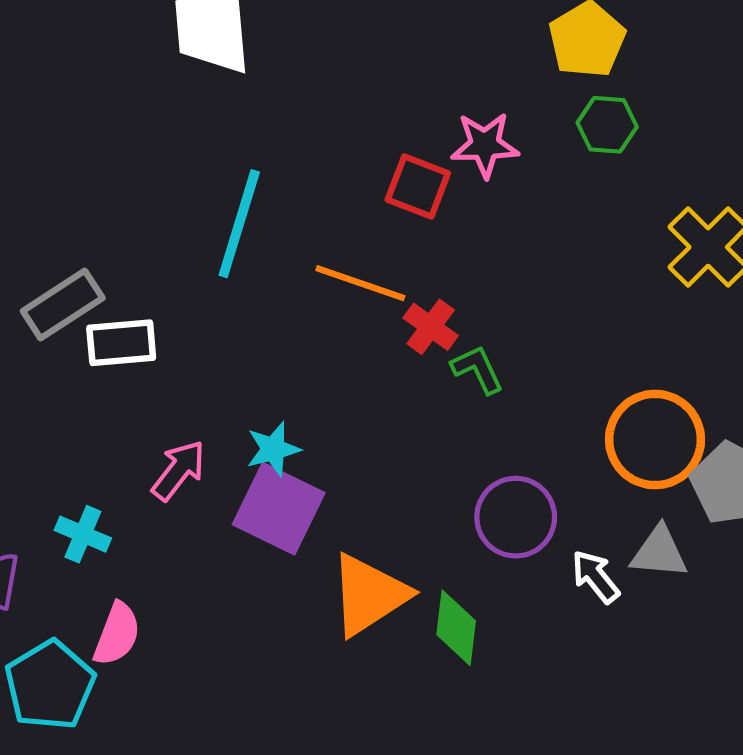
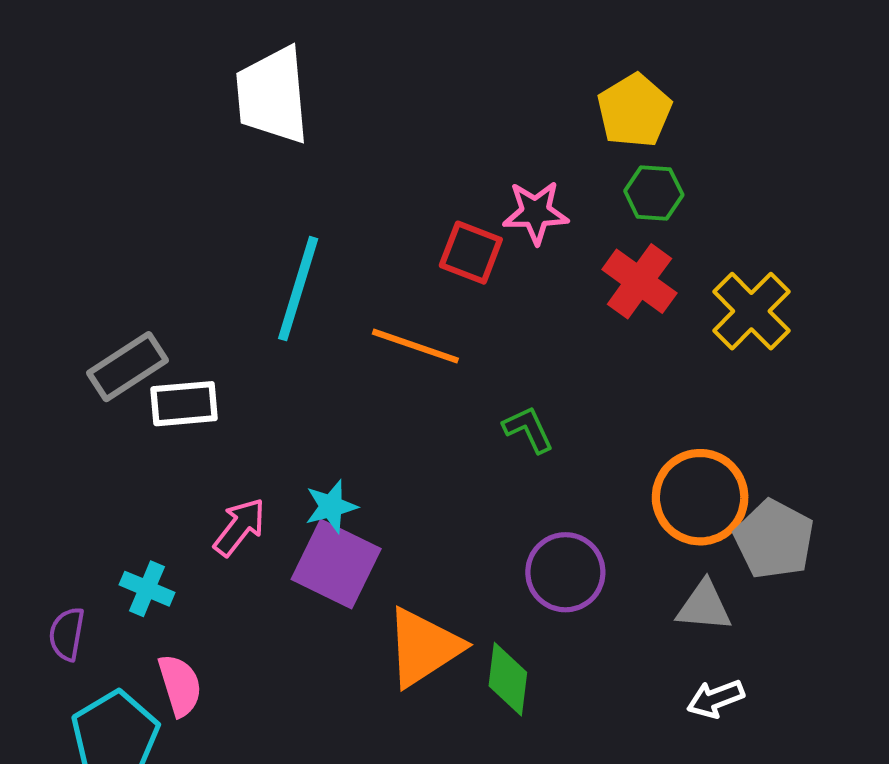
red cross: (431, 327) -> (639, 281), moved, size x1.4
white arrow: (595, 577) -> (715, 699), moved, turned -72
pink semicircle: (117, 634) -> (180, 685), turned -38

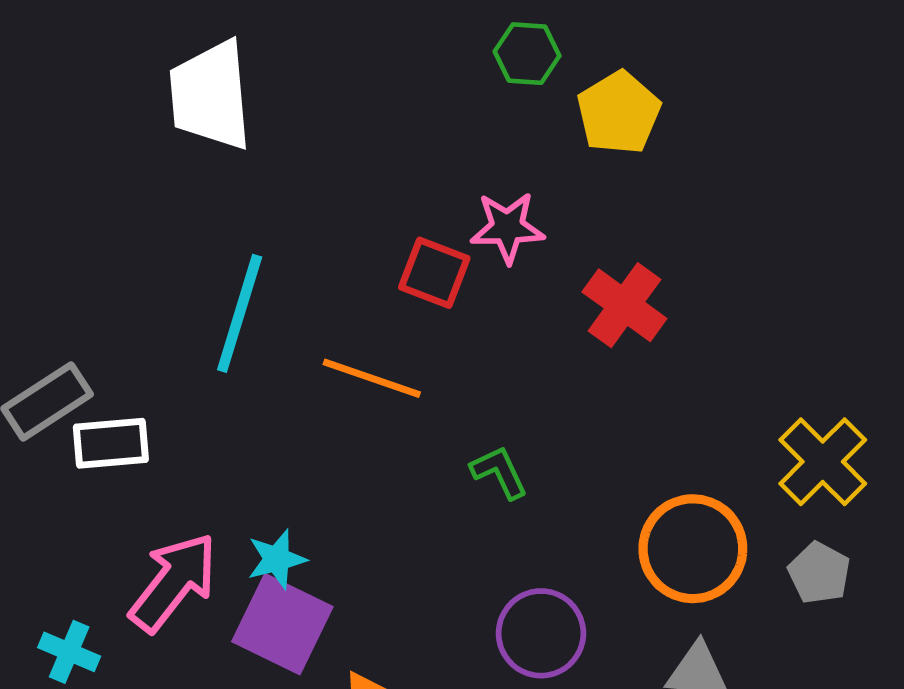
green hexagon: (654, 193) -> (527, 54), moved
yellow cross: (751, 311) -> (823, 462), moved
pink arrow: (240, 527) -> (173, 582), size x1.5
gray pentagon: (774, 539) -> (819, 573), moved, size x0.7

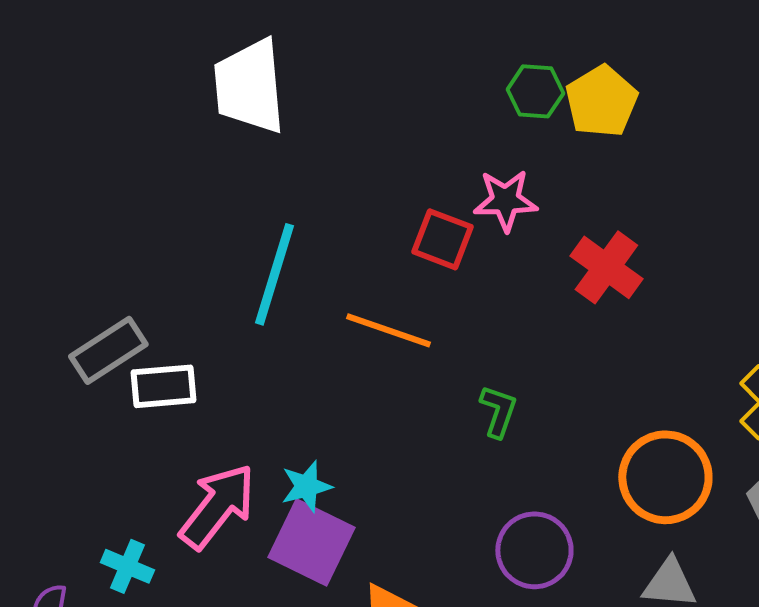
green hexagon: (527, 54) -> (535, 91), moved
green L-shape: (499, 472) -> (498, 411), turned 44

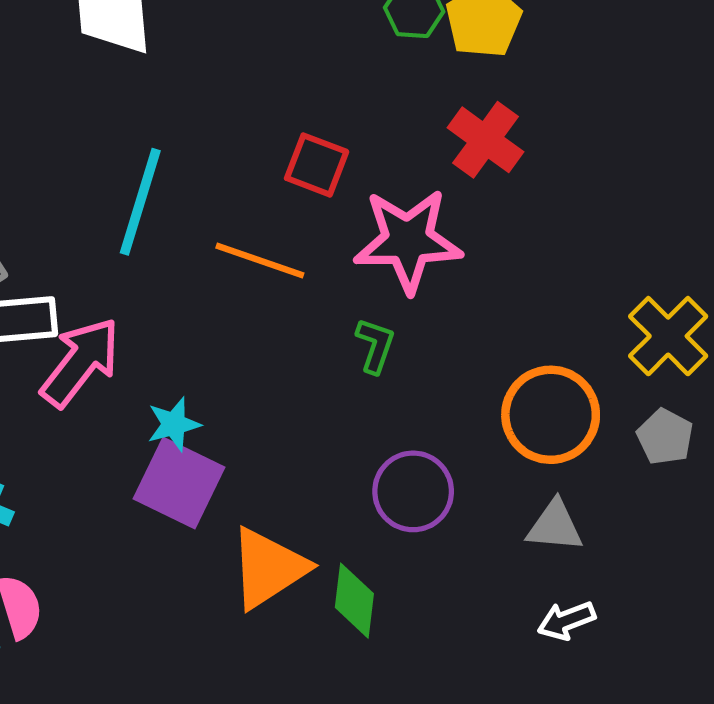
pink star: (505, 200) -> (408, 241), moved, size x1.6
red cross: (606, 267) -> (486, 140), moved
pink arrow: (217, 506) -> (80, 362), moved

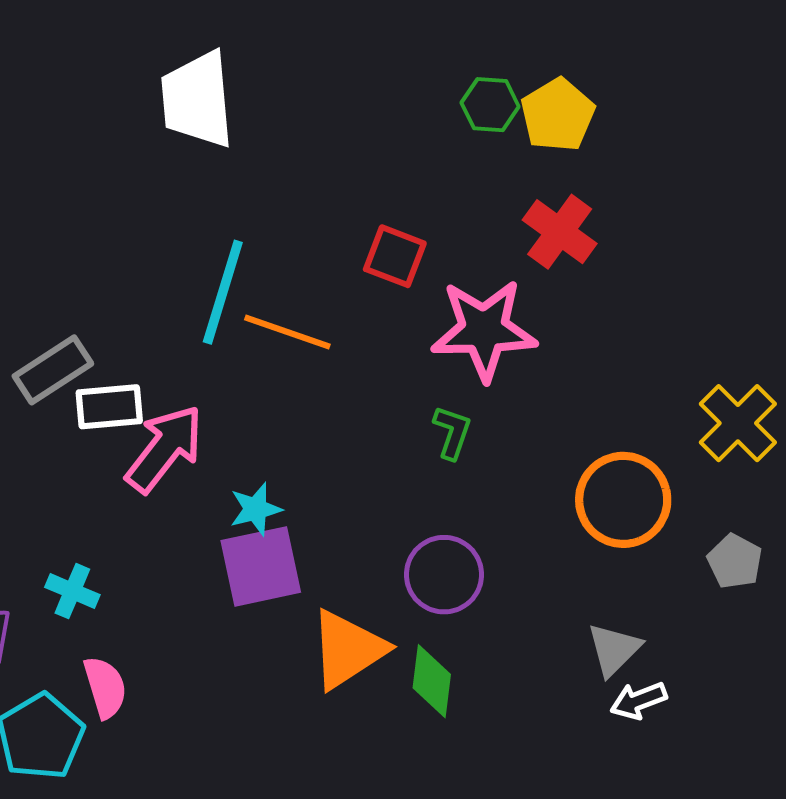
orange line: (260, 260) -> (287, 332), moved
gray pentagon: (665, 437) -> (735, 561), moved
purple square: (179, 483) -> (261, 566), turned -38
purple circle: (413, 491) -> (444, 575), moved
gray triangle: (555, 526) -> (614, 649), moved, turned -50

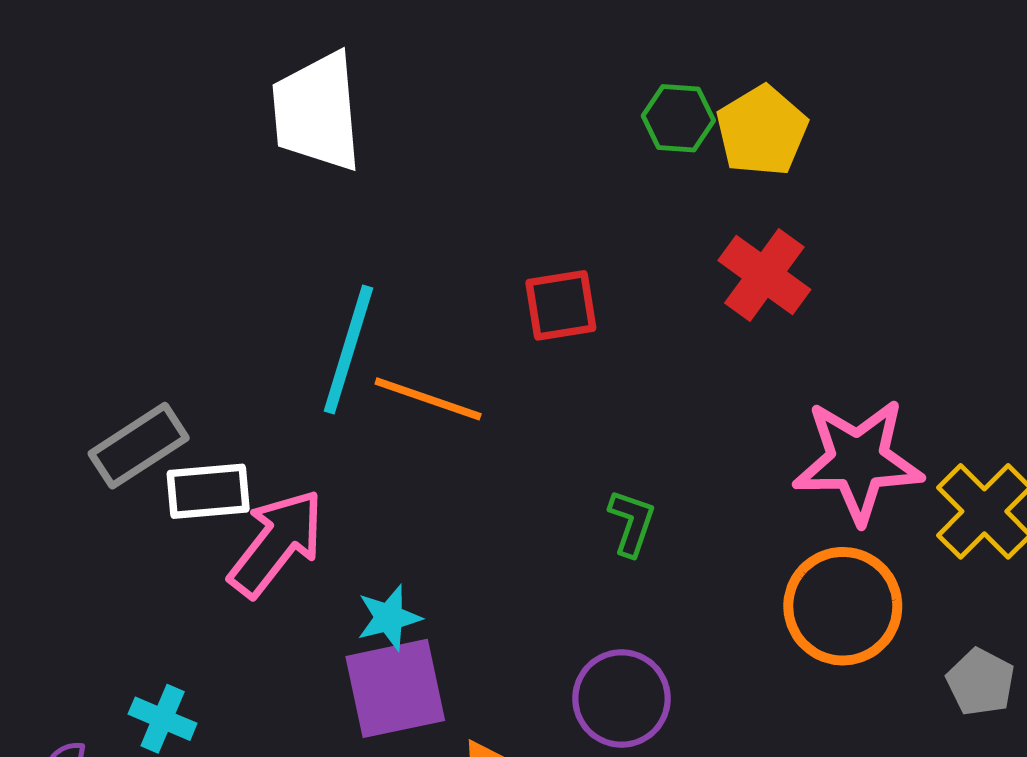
red square: (395, 256) -> (561, 305), turned -30
pink star: (484, 330) -> (858, 461), moved

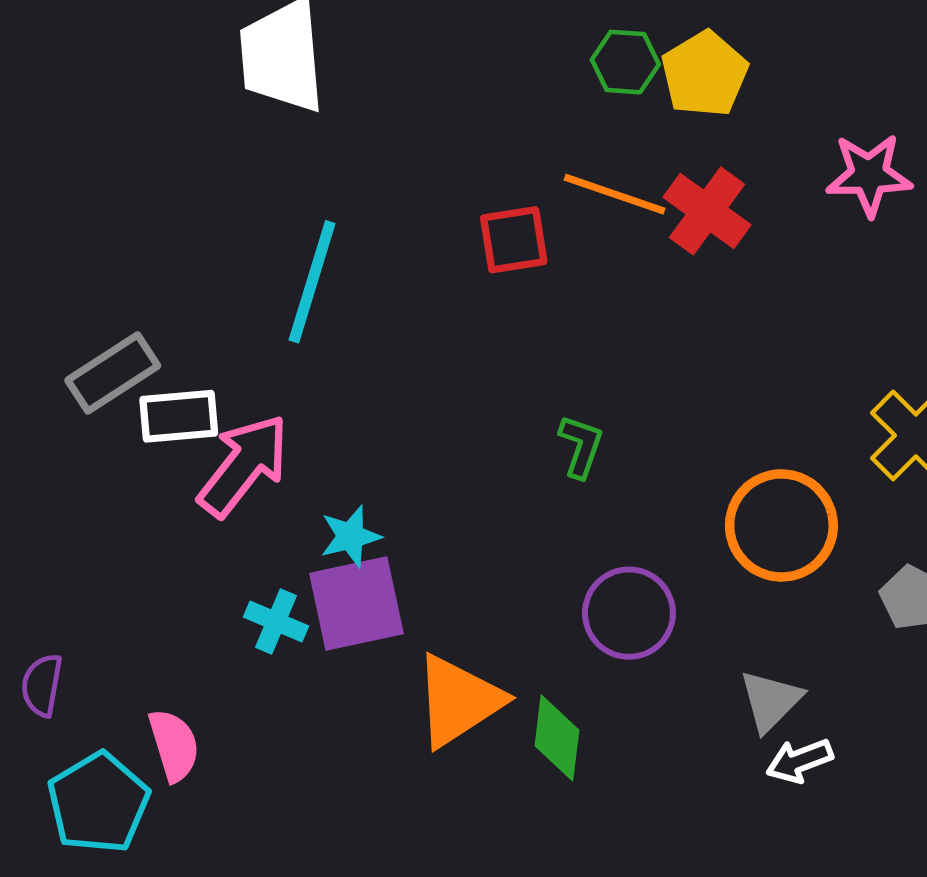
orange line: (428, 399) -> (615, 194), moved
pink star: (858, 461) -> (869, 175), moved, size x0.7
purple circle: (622, 699) -> (629, 613), moved
cyan cross: (163, 719) -> (276, 622), moved

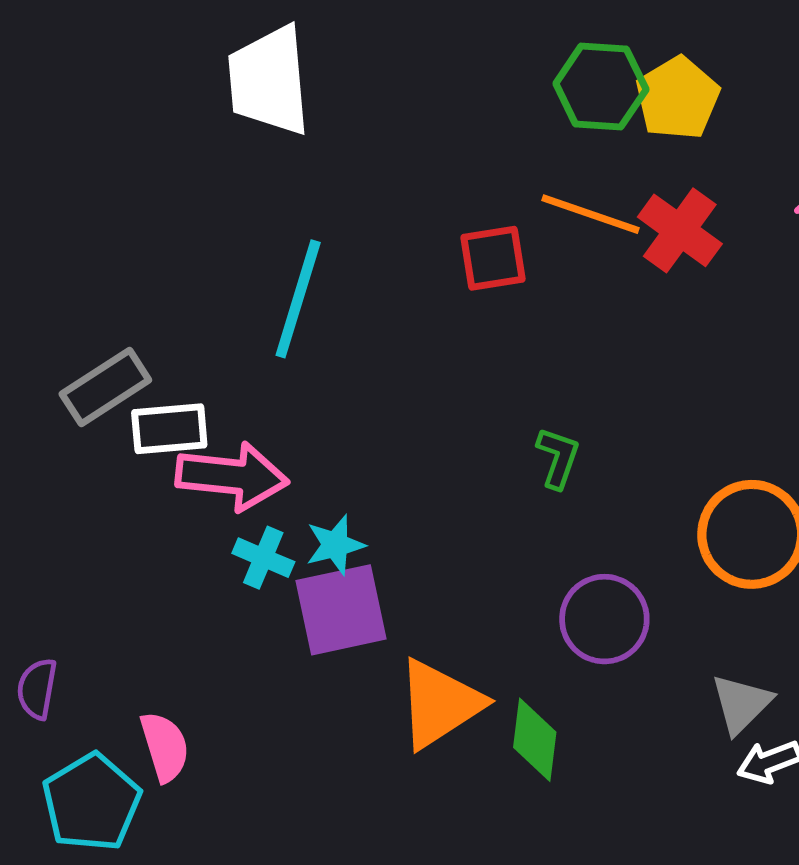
green hexagon: (625, 62) -> (601, 86), size x1.4
pink arrow: (244, 465) -> (232, 476), turned 58
cyan cross: (276, 622) -> (263, 558), moved

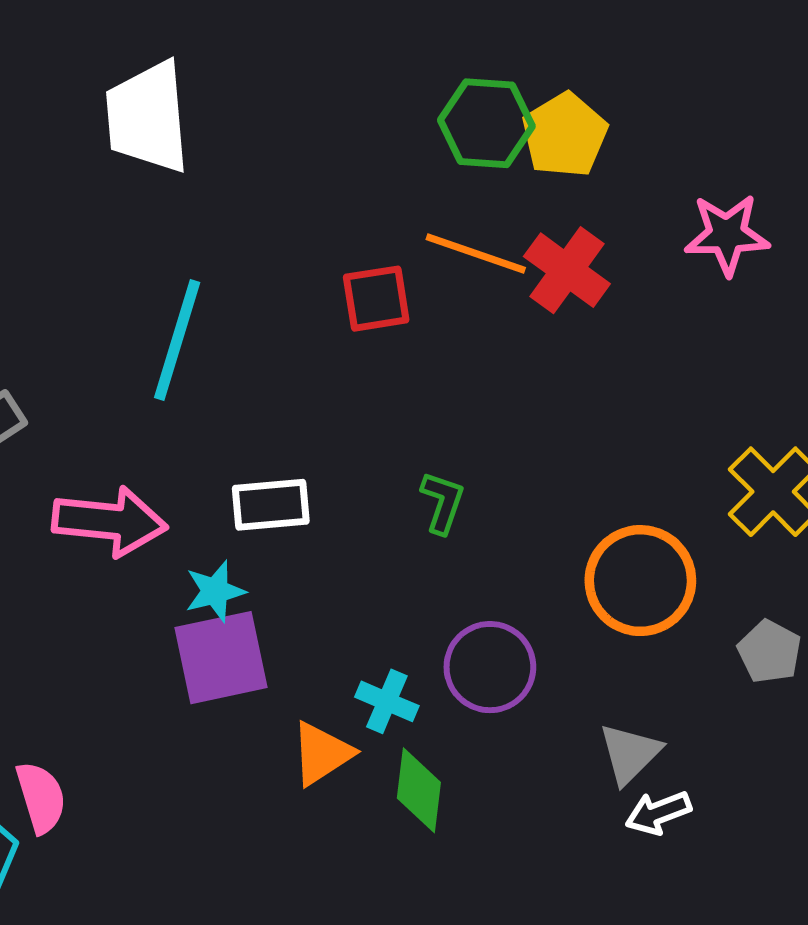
white rectangle: (169, 429) -> (271, 505), moved
cyan cross: (263, 558) -> (387, 701), moved
orange triangle: (440, 704) -> (322, 754), size x0.7

